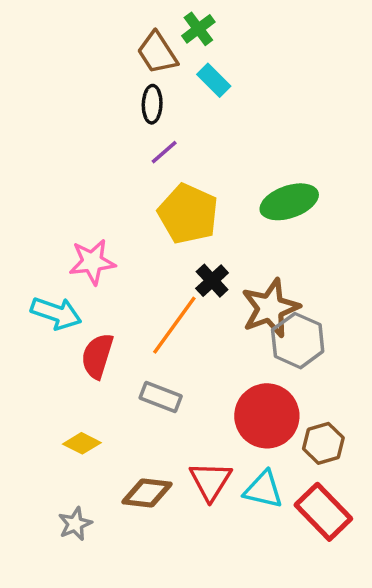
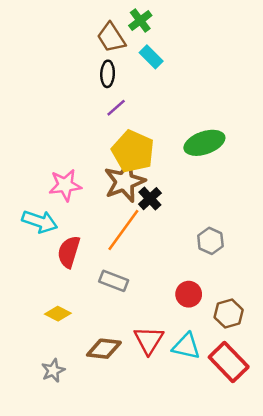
brown star: (270, 308) -> (125, 182), moved
gray hexagon: (298, 341) -> (210, 241), size x0.7
red circle: (267, 416) -> (189, 294), size x0.6

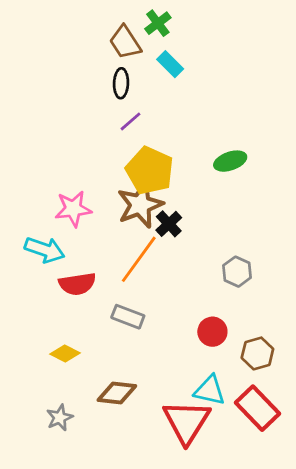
green ellipse: (204, 143) -> (230, 161), size x0.7
red semicircle: (69, 252) -> (77, 284), turned -116
red triangle: (149, 340) -> (187, 422), moved, size x1.4

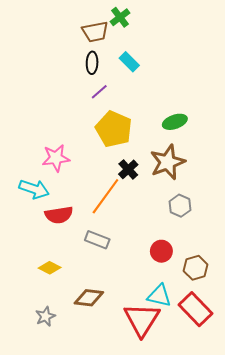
brown trapezoid: (125, 42) -> (95, 32), turned -68
cyan rectangle: (170, 64) -> (129, 62), moved
brown star: (140, 205) -> (168, 162), moved

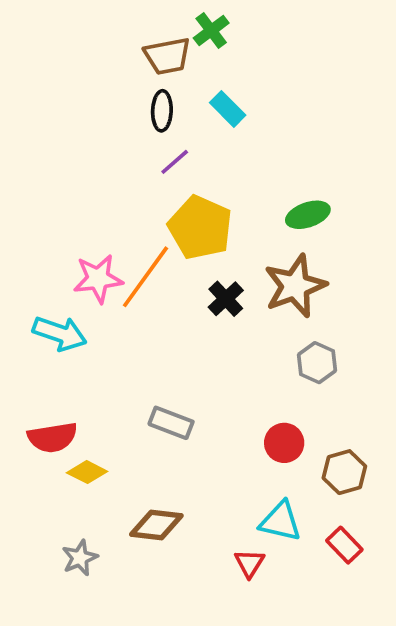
orange line: (105, 196) -> (145, 277), moved
red semicircle: (59, 215) -> (52, 437), moved
red rectangle: (196, 309) -> (344, 545), size x0.6
red triangle: (142, 319) -> (249, 563), size x0.5

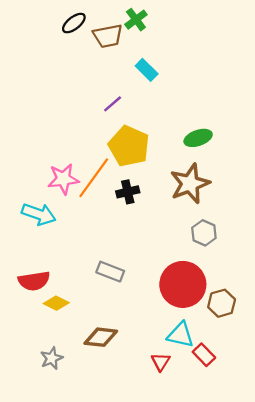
black ellipse: (162, 111) -> (74, 23), moved, turned 50
black cross: (226, 299) -> (128, 192), moved, turned 30
red circle: (284, 443) -> (183, 284), size x1.8
red rectangle: (344, 545) -> (204, 355), moved

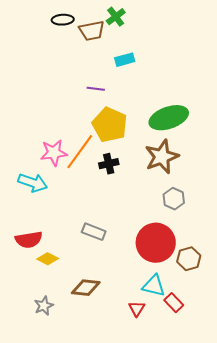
black ellipse: (74, 23) -> (63, 20), turned 35
cyan rectangle: (147, 70) -> (125, 60), turned -60
purple line: (113, 104) -> (96, 89), turned 48
green ellipse: (198, 138) -> (169, 118), size x1.6

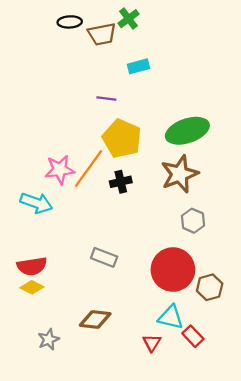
yellow diamond: (48, 259) -> (32, 287), moved

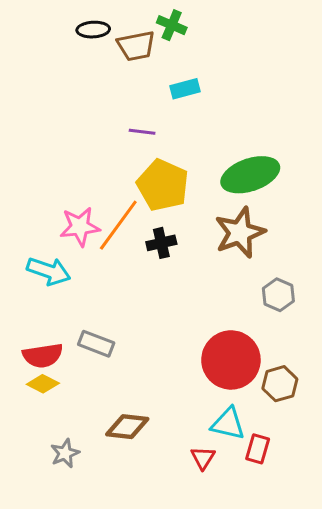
green cross: (129, 19) -> (172, 25), turned -30
gray hexagon: (193, 221) -> (278, 295), moved
gray rectangle: (104, 257) -> (96, 344), moved
red rectangle: (193, 336) -> (258, 449), turned 60

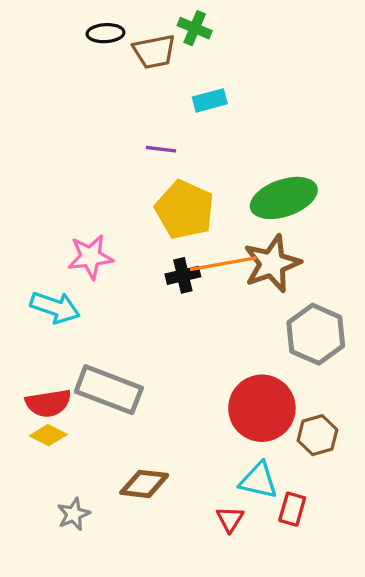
orange line: (118, 225) -> (223, 264), moved, turned 44
gray hexagon: (278, 295) -> (316, 334), size x1.6
gray rectangle: (96, 344) -> (109, 390), size x1.6

